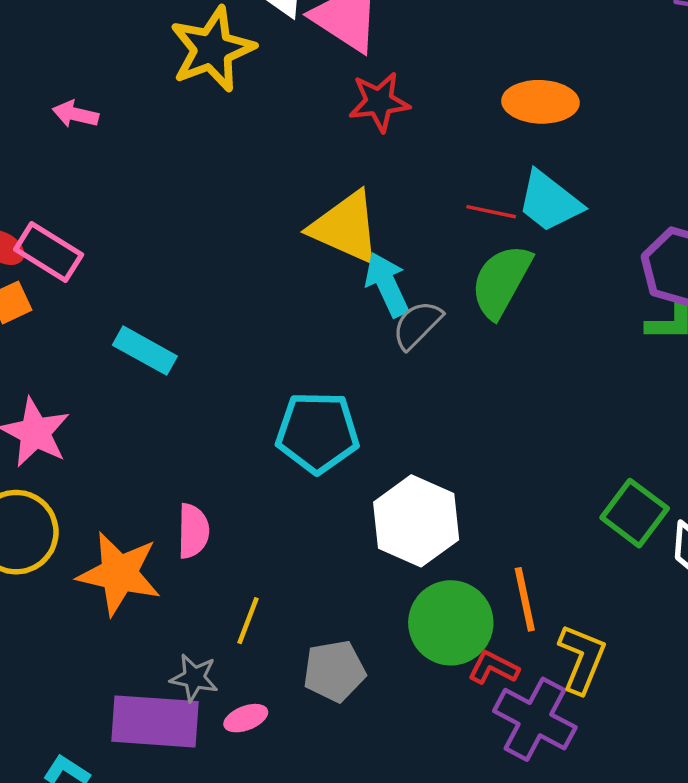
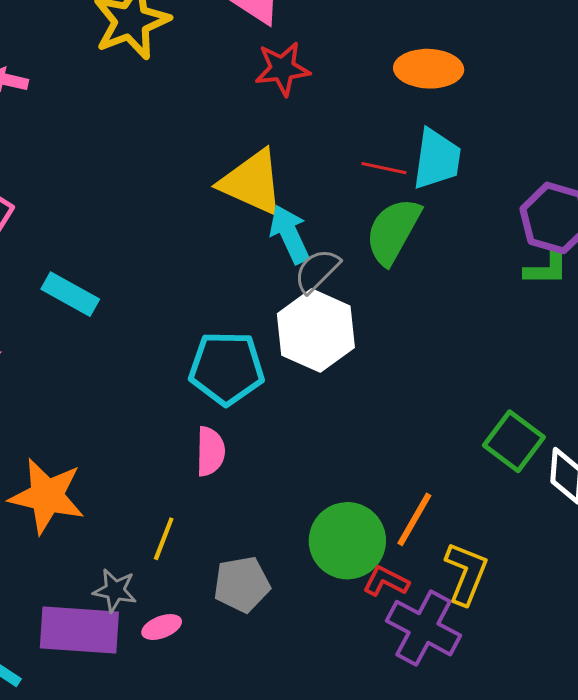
cyan trapezoid: (549, 202) -> (437, 159), turned -120
white hexagon: (416, 521) -> (316, 331), moved
pink semicircle: (193, 531) -> (210, 451), moved
orange line: (525, 599) -> (414, 519), turned 42

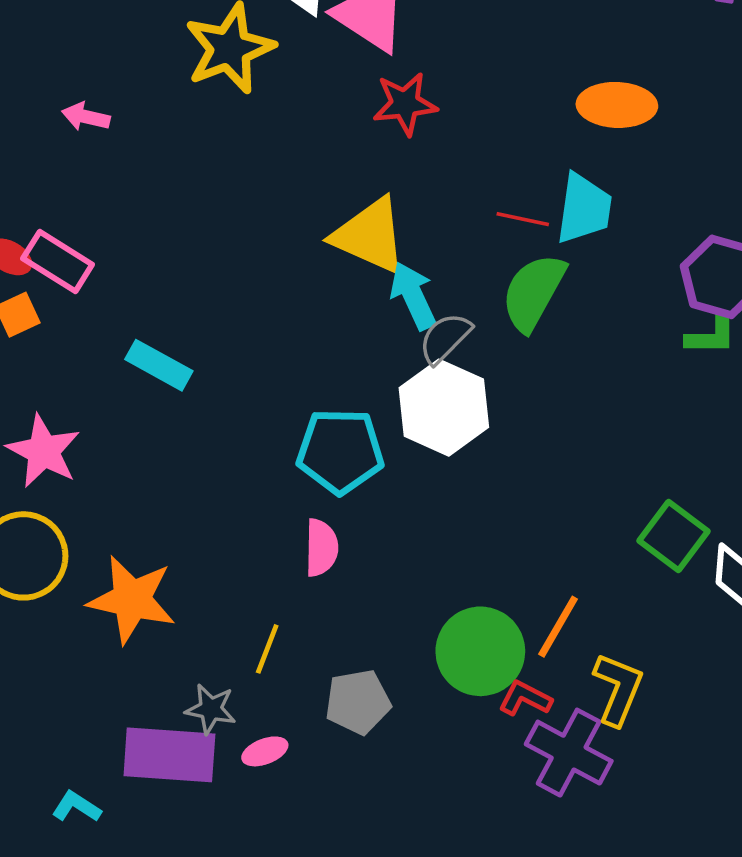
orange ellipse: (429, 69) -> (617, 105), moved

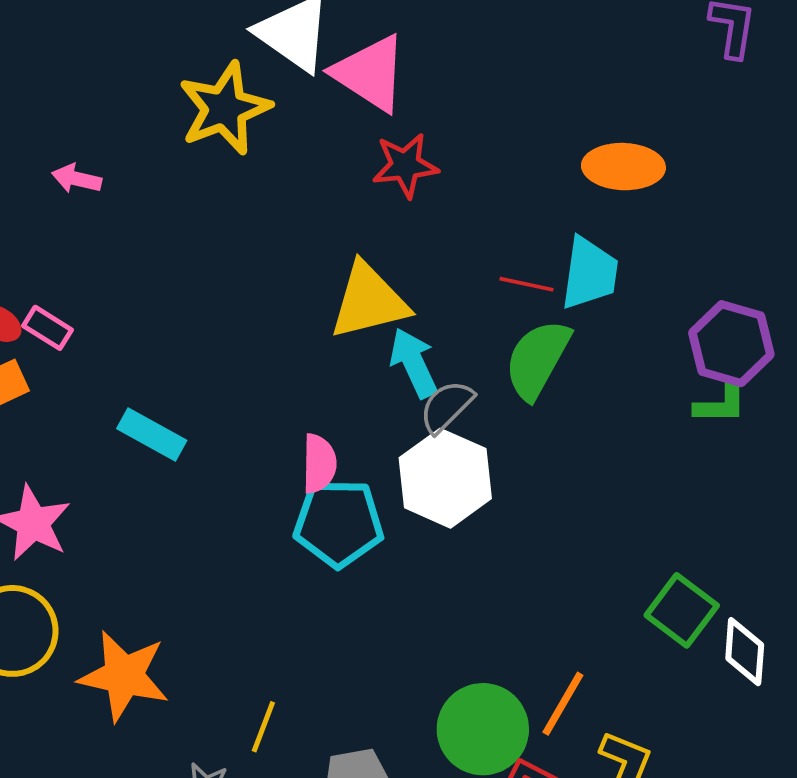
yellow triangle: (370, 236) -> (369, 301), turned -38
pink rectangle: (58, 262) -> (48, 328), size x0.7
pink semicircle: (321, 548) -> (319, 464), moved

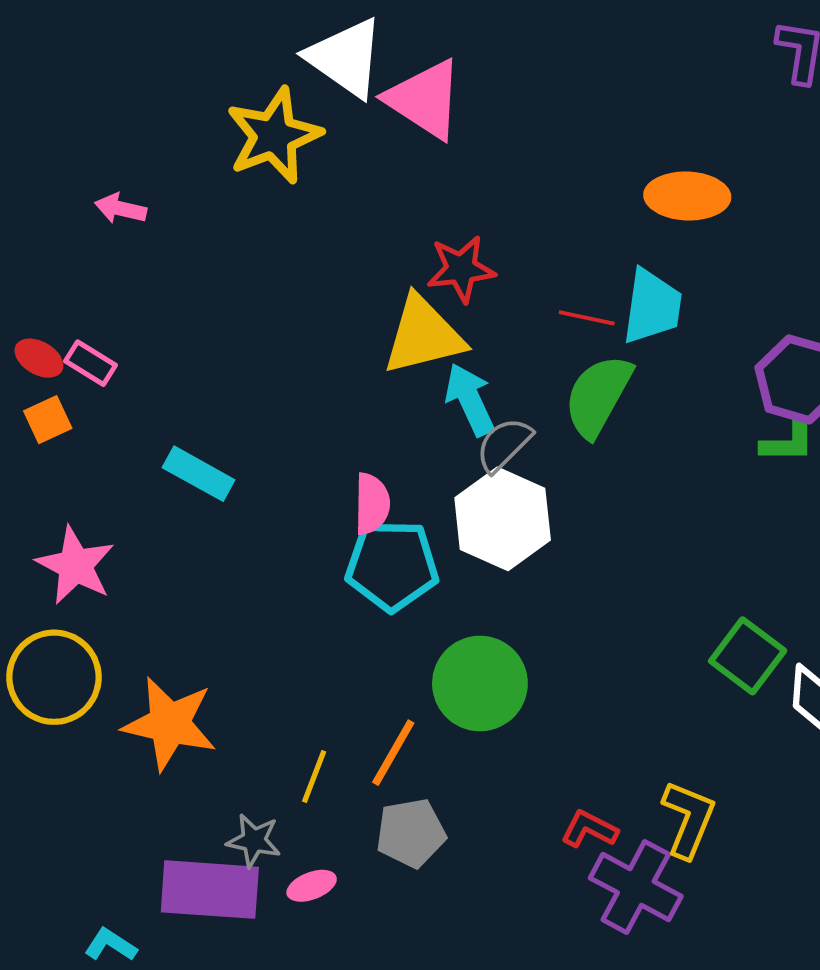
red star: (405, 165) -> (461, 269), moved
orange line: (563, 704) -> (393, 753), moved
green circle: (483, 729) -> (480, 683), moved

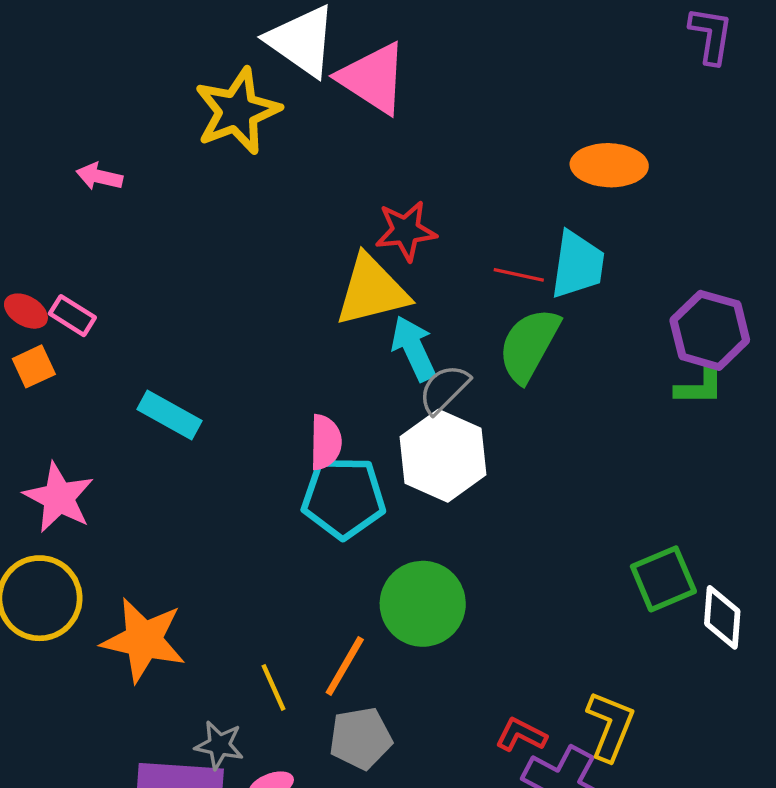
green square: (748, 656) -> (663, 579), turned 30
yellow line: (314, 776) -> (273, 687), turned -45

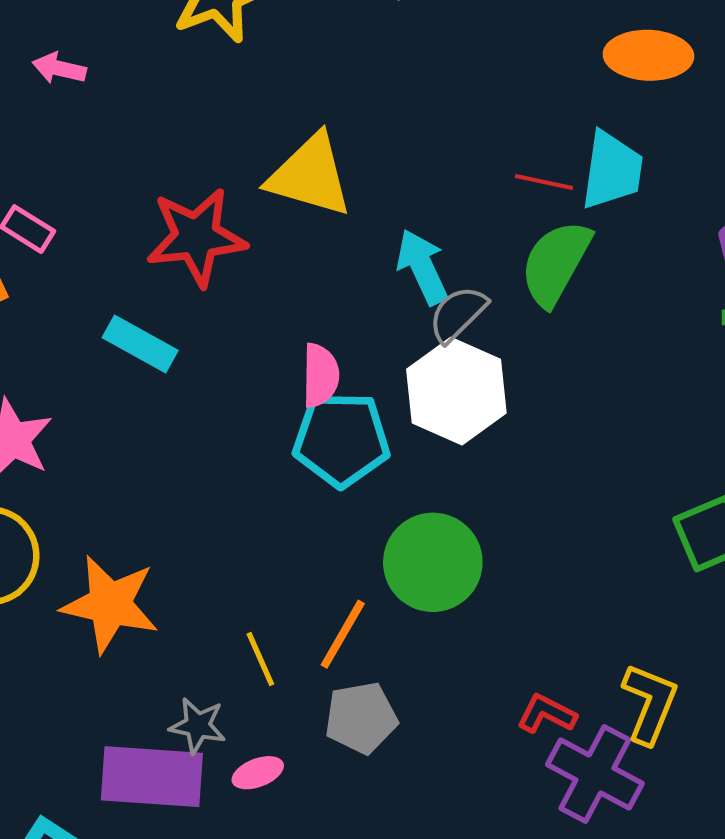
red star: (406, 231) -> (196, 237), moved, size x1.4
yellow triangle: (372, 291) -> (310, 175), moved, turned 30

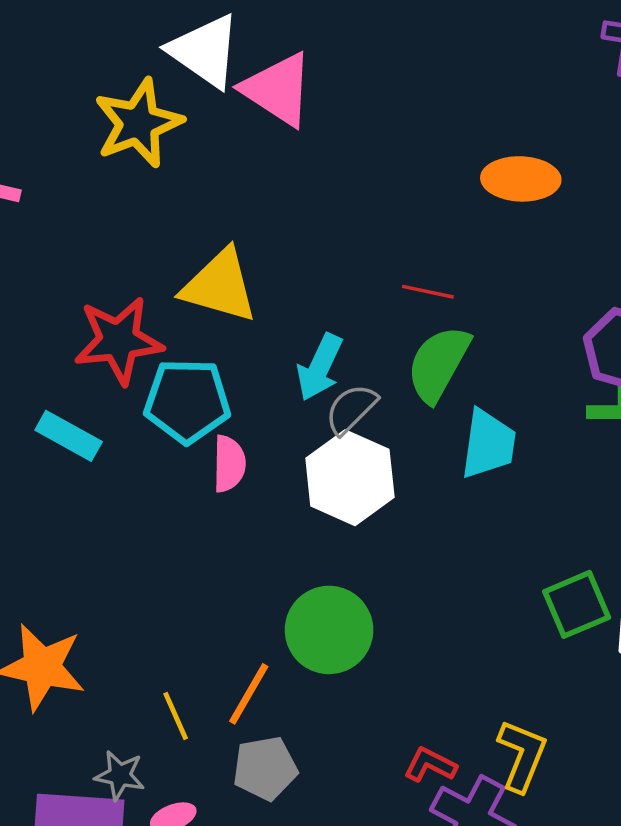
cyan trapezoid: (612, 170) -> (488, 444), moved
cyan arrow: (422, 267) -> (320, 367), turned -130
cyan pentagon: (341, 439) -> (187, 401), moved

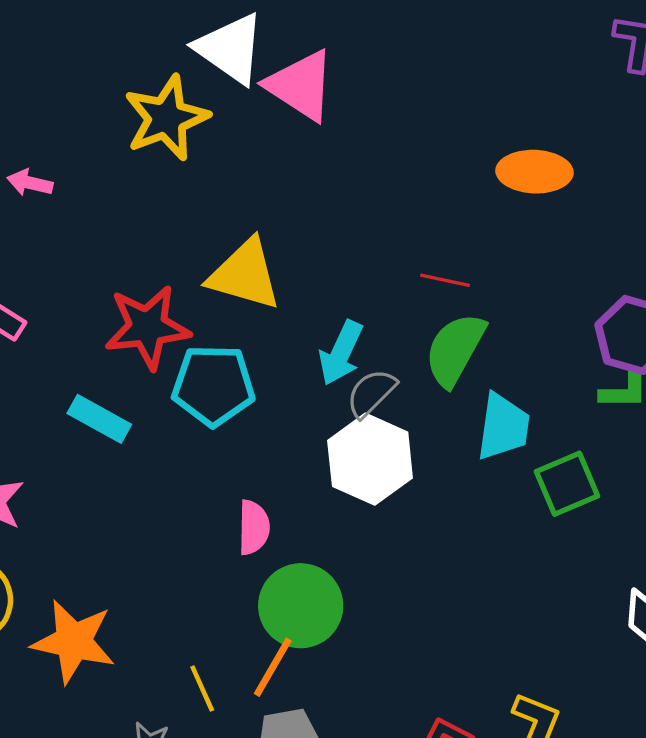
pink semicircle: (229, 464) -> (254, 527), moved
green square: (577, 604) -> (567, 484), moved
green circle: (329, 630) -> (301, 606), moved

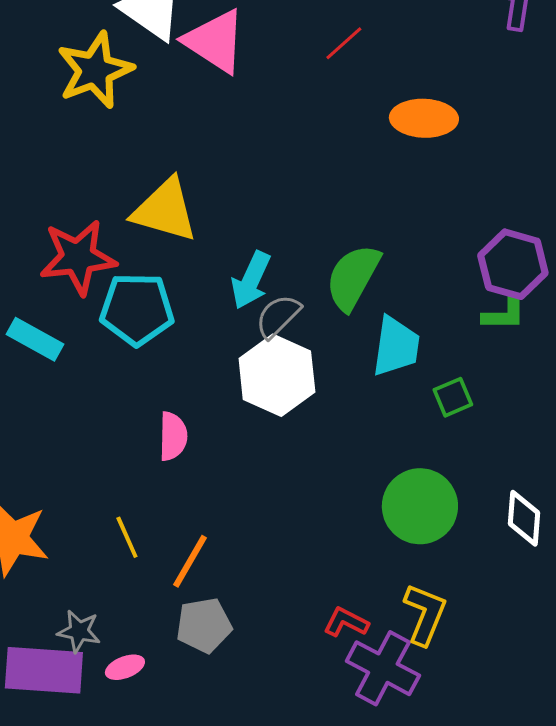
red line: (445, 280) -> (344, 43), moved, turned -54
green square: (567, 484) -> (453, 397), size x0.7
green circle: (301, 606) -> (420, 506), moved
yellow line: (202, 689) -> (127, 537), moved

